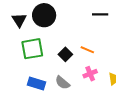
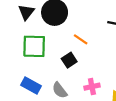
orange line: (87, 50) -> (81, 39), moved

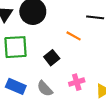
orange line: (81, 39) -> (74, 36), moved

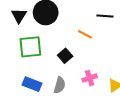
gray semicircle: (45, 89) -> (60, 85), turned -119

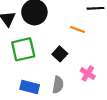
pink cross: (90, 78) -> (88, 74), turned -32

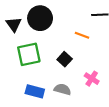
gray semicircle: (58, 85) -> (63, 89), turned -84

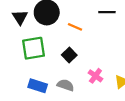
orange line: (82, 35) -> (75, 27), moved

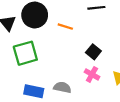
black square: (69, 55) -> (93, 52), moved

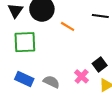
black square: (93, 52) -> (100, 65), moved

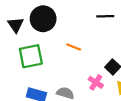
orange line: (68, 26) -> (74, 47), moved

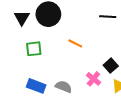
green square: (31, 56) -> (34, 49), size x0.7

